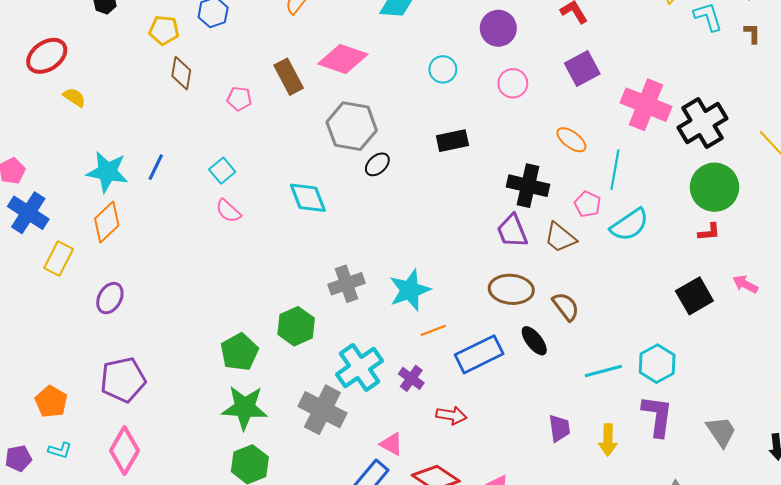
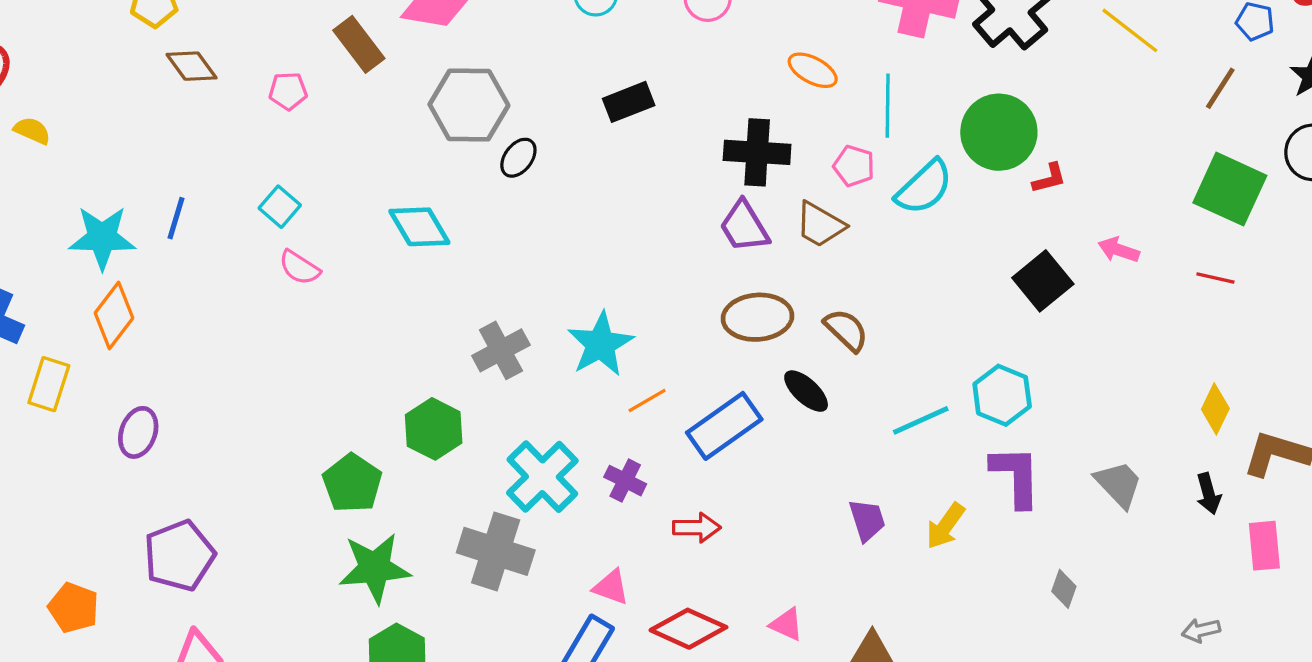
brown diamond: (181, 73) -> (192, 66), turned -36
green circle: (715, 187) -> (999, 132), moved
yellow arrow: (608, 440) -> (945, 526), turned 44

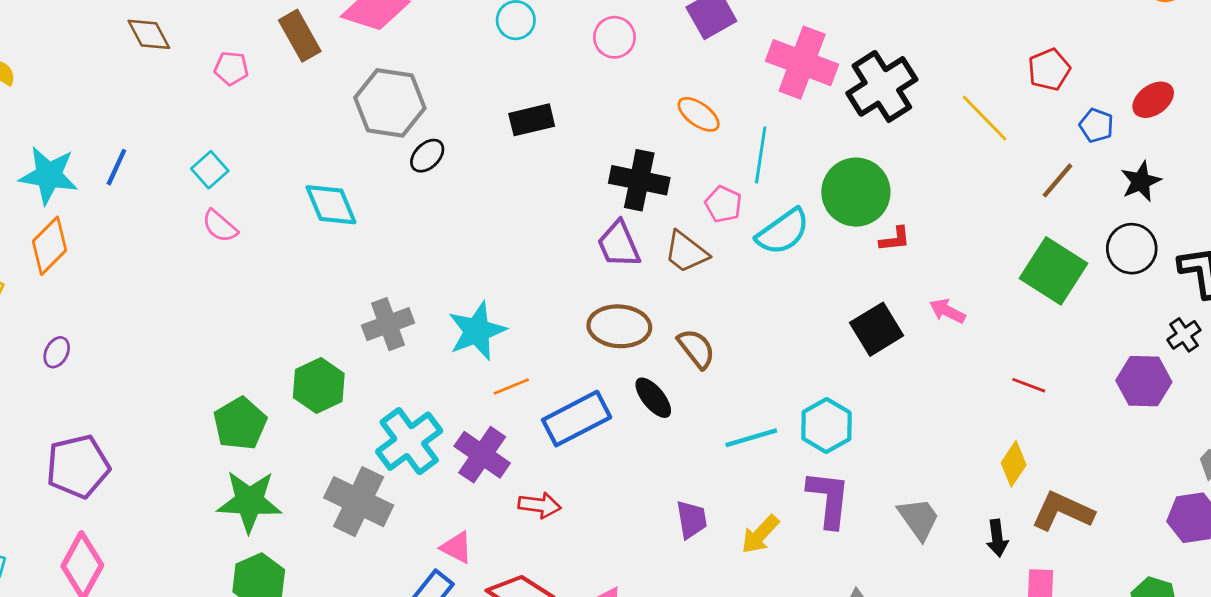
red line: (1215, 278) -> (1029, 385), moved
purple ellipse: (138, 432) -> (57, 352), size x0.7
purple cross: (625, 481) -> (482, 455), size x1.5

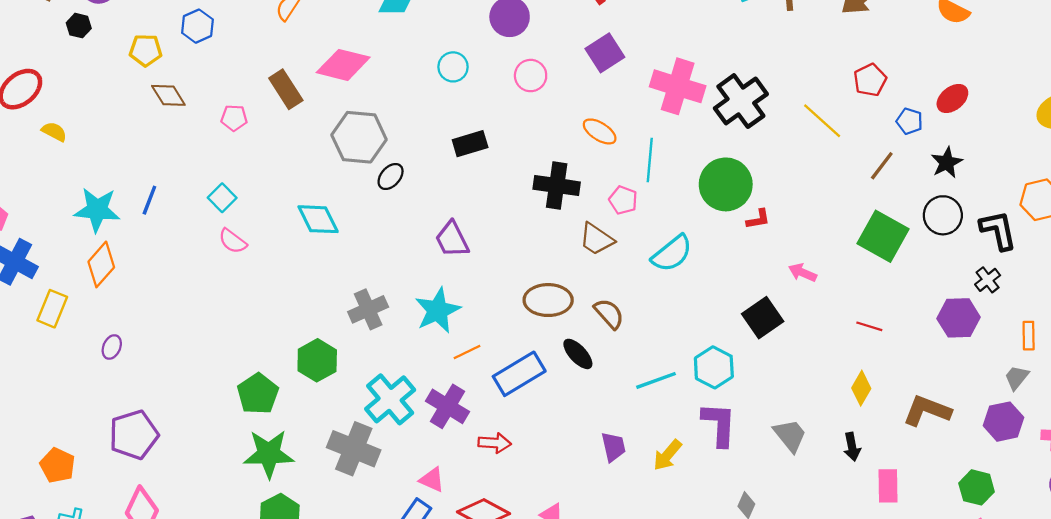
cyan semicircle: (783, 232) -> (672, 253), moved
purple trapezoid: (619, 244) -> (452, 239), moved
black square: (877, 329) -> (763, 318), moved
brown L-shape: (1063, 511) -> (927, 411), moved

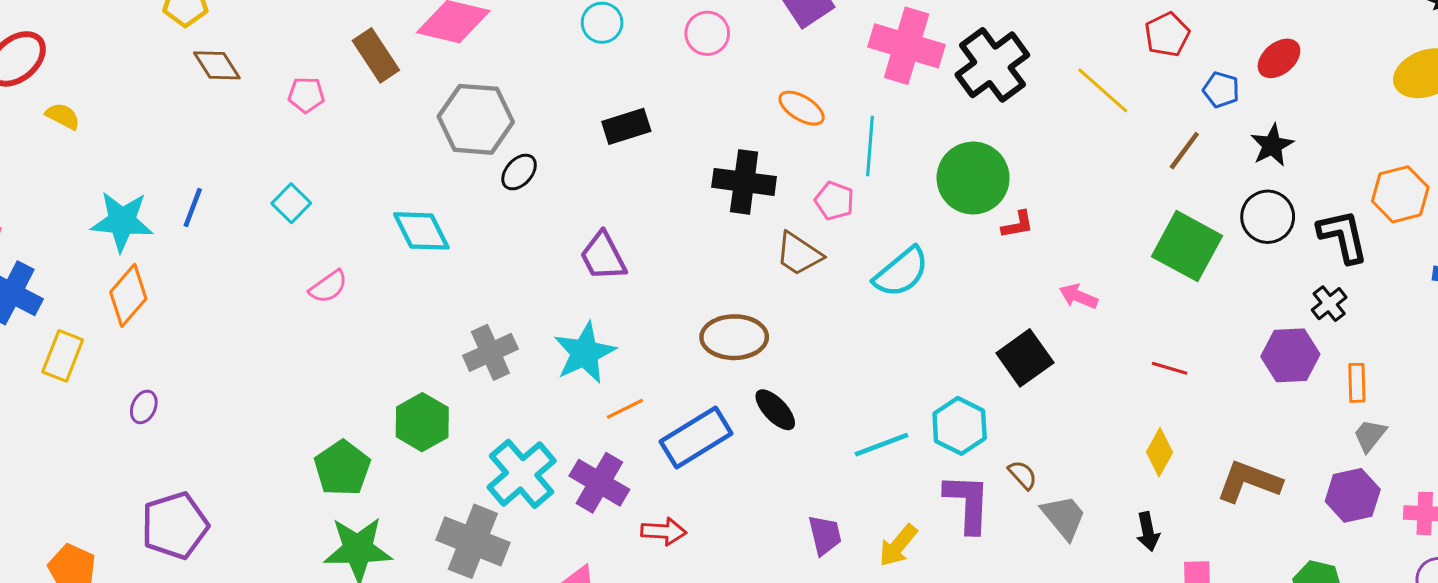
pink semicircle: (233, 241) -> (328, 287), moved, turned -72
brown semicircle: (609, 314) -> (1022, 475), moved, size x0.7
orange rectangle: (1029, 336) -> (1357, 383), moved

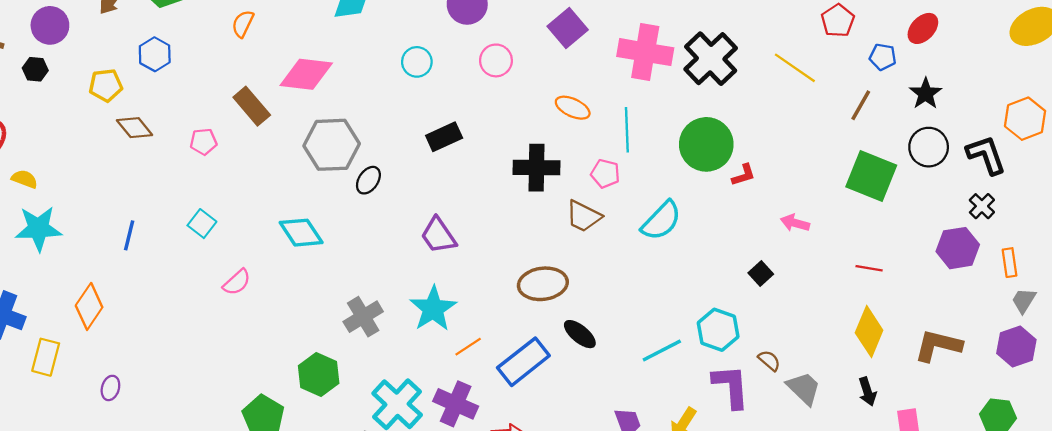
cyan star: (122, 221) -> (38, 228), moved
black square: (1025, 358) -> (761, 273), size x0.6
yellow diamond: (1160, 452) -> (869, 332), size x1.4

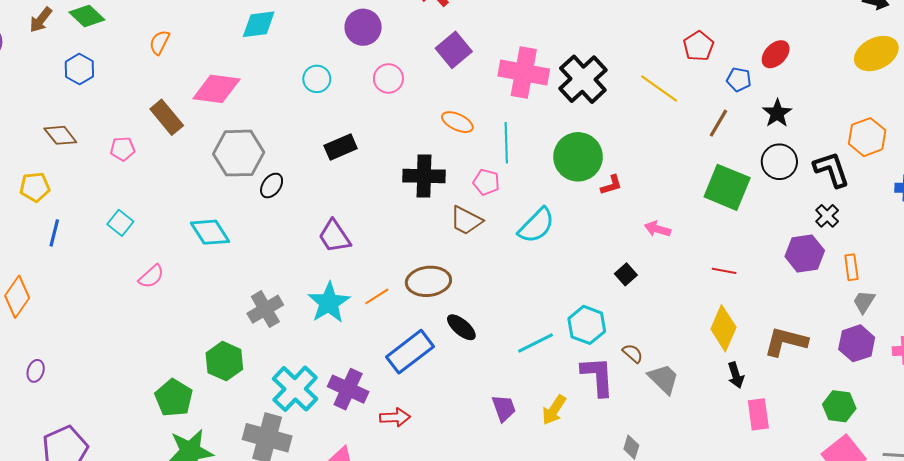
yellow pentagon: (106, 85) -> (35, 187), moved
orange line: (468, 347) -> (377, 296), moved
black arrow: (867, 392) -> (736, 375), moved

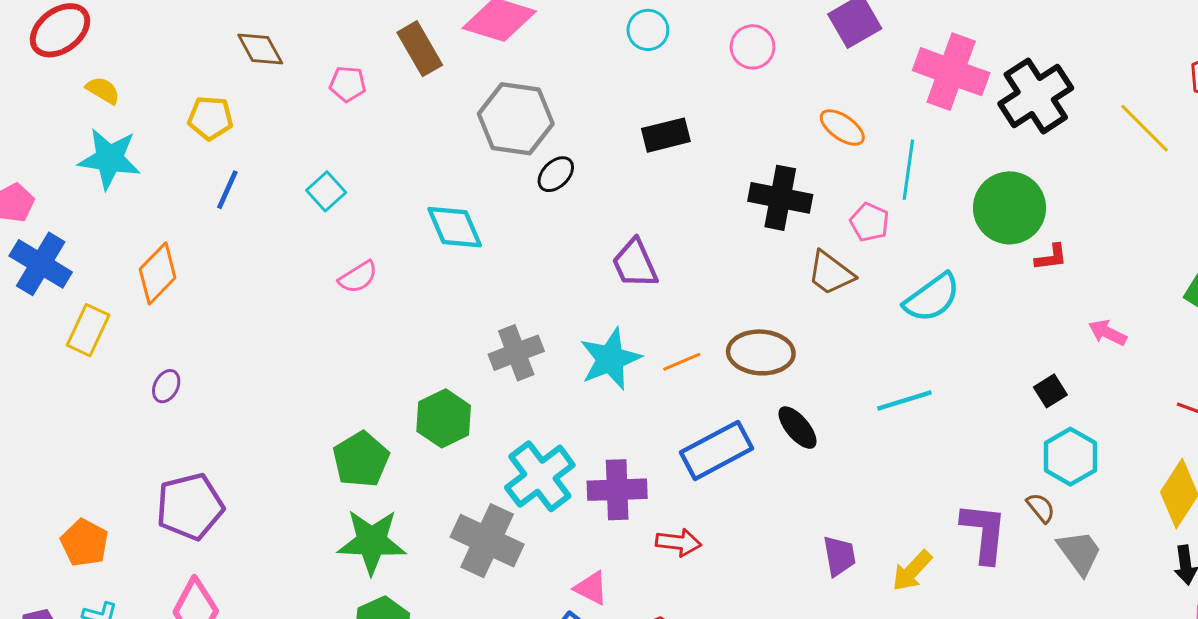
cyan hexagon: (587, 325) -> (1070, 457), moved
cyan line: (536, 343) -> (904, 401), moved
purple cross: (348, 389) -> (617, 490), turned -36

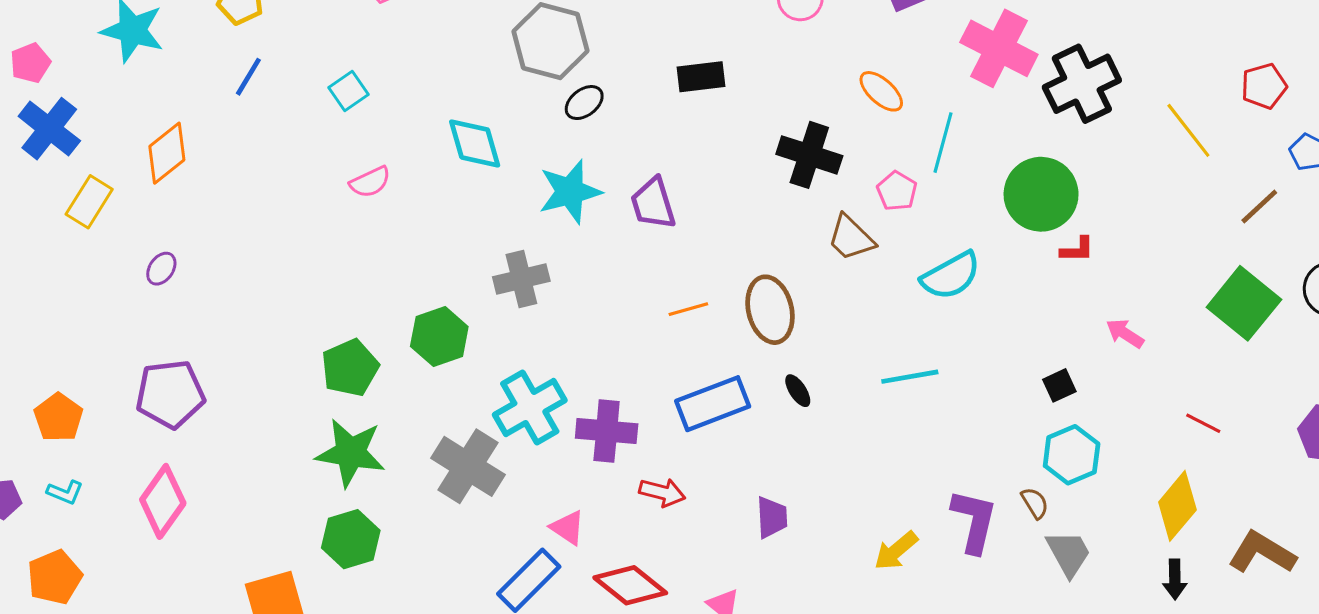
brown ellipse: (761, 352) -> (770, 310), turned 66
cyan star: (610, 359) -> (570, 192), moved
black ellipse: (798, 428) -> (798, 391), size x0.7
purple trapezoid: (839, 556) -> (772, 517), moved

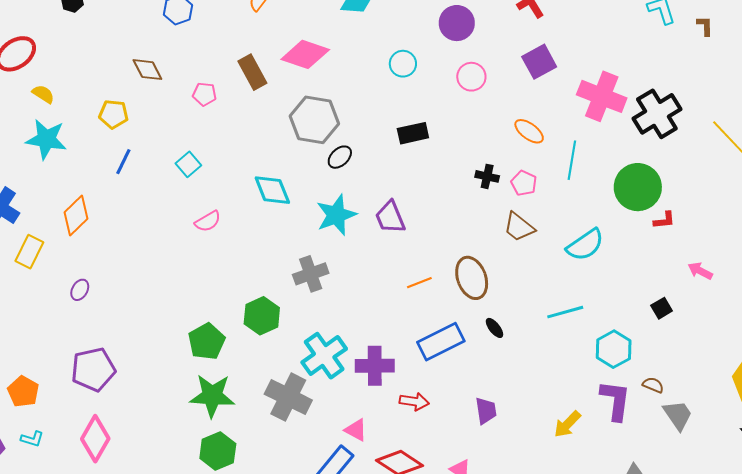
black cross: (809, 155) -> (487, 176), size x0.6
pink pentagon: (897, 191) -> (524, 183), moved
cyan hexagon: (1072, 455) -> (614, 349), moved
brown semicircle: (1035, 503) -> (653, 385), turned -30

